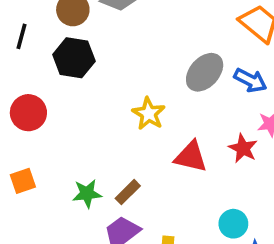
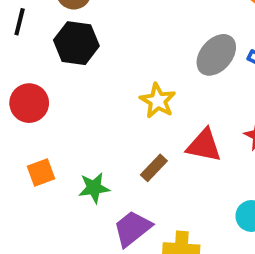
orange square: (23, 181) -> (41, 173), moved
brown rectangle: (128, 192) -> (154, 168), moved

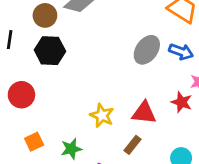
yellow star: (158, 101) -> (102, 115), moved
brown rectangle: (154, 168) -> (132, 145), moved

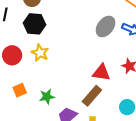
yellow star: (102, 115) -> (40, 53), moved
brown rectangle: (132, 145) -> (92, 96), size x1.5

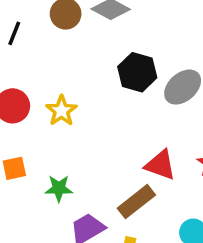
black hexagon: (34, 24) -> (137, 72), moved

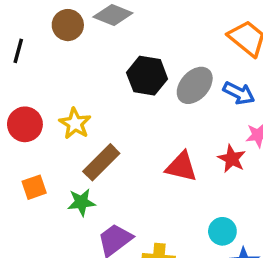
brown rectangle: (136, 202) -> (101, 162), moved

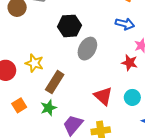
gray ellipse: (195, 85) -> (87, 49), moved
red triangle: (181, 167) -> (103, 96), moved, turned 42
cyan circle: (222, 231) -> (132, 97), moved

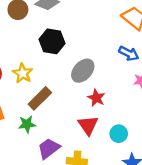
black hexagon: (70, 26) -> (52, 41), moved
red star: (129, 63) -> (96, 98), moved

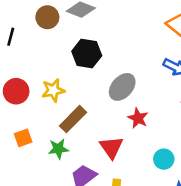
yellow star: (23, 73) -> (53, 90), turned 30
red triangle: (88, 125) -> (111, 147), moved

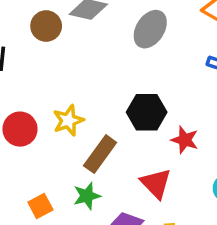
black hexagon: (87, 54) -> (147, 112), moved
gray ellipse: (122, 87) -> (150, 29), moved
orange square: (23, 138) -> (40, 206), moved

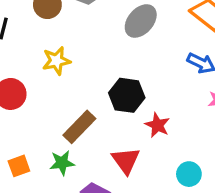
yellow star: (68, 120) -> (56, 61), moved

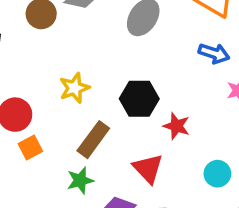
yellow star: (56, 61) -> (74, 88), moved
orange square: (19, 166) -> (30, 148), moved

